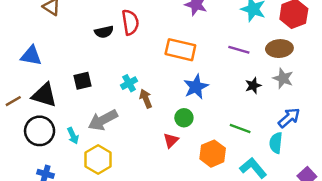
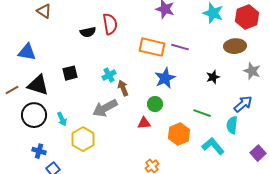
purple line: (239, 50) -> (180, 47), moved
gray star: (283, 78) -> (252, 71), moved
gray arrow: (103, 120) -> (105, 108), moved
red triangle: (171, 140) -> (144, 123), turned 40

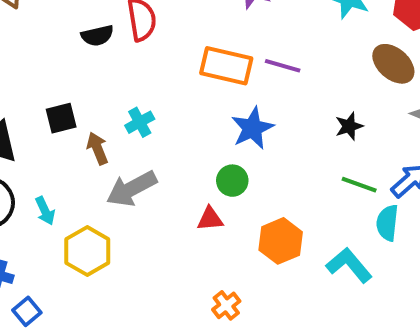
brown ellipse: (235, 46) -> (393, 64), turned 45
brown arrow: (123, 88) -> (97, 148), moved
green line: (202, 113) -> (359, 185), moved

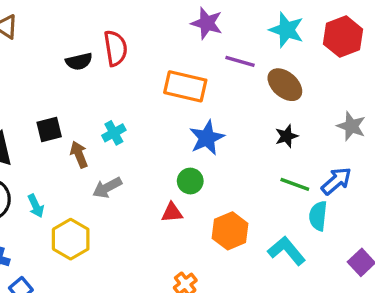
brown ellipse: (393, 64) -> (285, 85), moved
purple line: (283, 66) -> (240, 61), moved
gray arrow: (132, 189) -> (107, 188), size x0.7

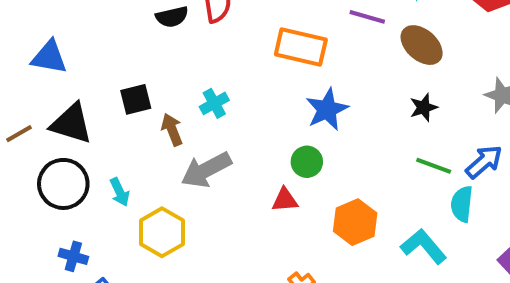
gray arrow: (107, 188) -> (206, 170), size x1.4

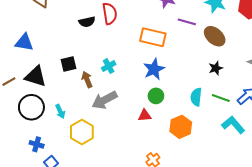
blue star: (327, 109) -> (154, 69), moved
cyan semicircle: (462, 204) -> (196, 97), moved
cyan L-shape: (424, 246) -> (233, 125), moved

